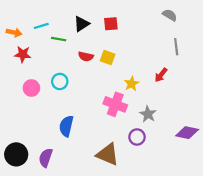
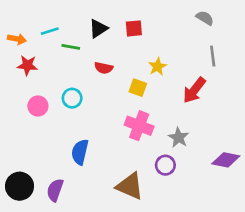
yellow square: (108, 58) -> (138, 88), moved
red arrow: (161, 75) -> (194, 90), size x1.5
yellow star: (132, 84) -> (157, 67), moved

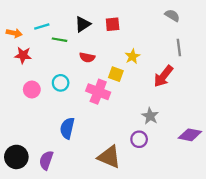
pink cross: (139, 126) -> (98, 92), moved

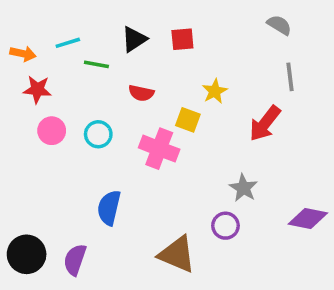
pink circle: (32, 90) -> (52, 131), moved

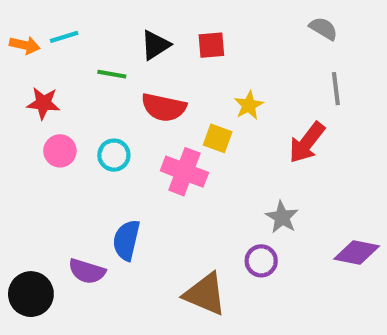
cyan line: (68, 43) -> (64, 37), moved
orange arrow: (23, 54) -> (25, 45), moved
red semicircle: (141, 93) -> (164, 107), size x1.5
purple semicircle: (75, 260) -> (87, 271), moved, turned -92

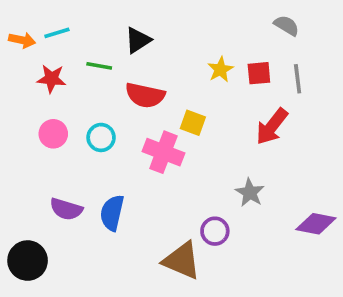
red square: (211, 45) -> (259, 73), moved
red star: (43, 103) -> (51, 79), moved
yellow star: (249, 105) -> (220, 70), moved
purple circle: (261, 261) -> (215, 231), moved
purple semicircle: (87, 271) -> (66, 209), moved

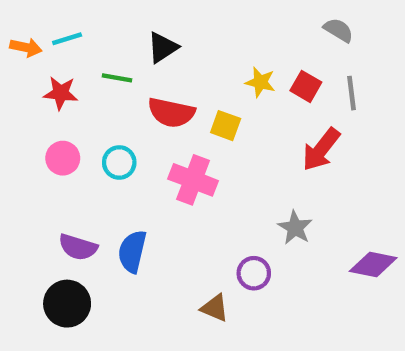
yellow star: (220, 70) -> (260, 82), turned -30
red square: (259, 73) -> (306, 86), turned 35
yellow square: (193, 123) -> (226, 126), moved
black circle: (28, 261) -> (67, 304), moved
brown triangle: (182, 261) -> (215, 308), size x0.6

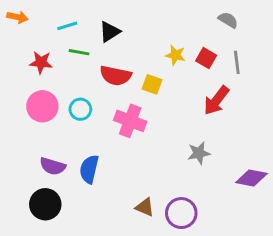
cyan line: (67, 39) -> (67, 26), moved
orange arrow: (26, 47) -> (18, 17), moved
pink circle: (63, 158) -> (42, 106), size x1.4
gray star: (295, 228) -> (199, 153), turned 30
purple circle: (254, 273) -> (181, 213), moved, size x1.4

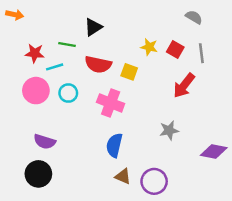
cyan line: (67, 26) -> (55, 67), moved
blue semicircle: (89, 169) -> (114, 145), moved

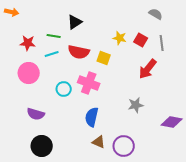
cyan line: (55, 67) -> (52, 54), moved
cyan circle: (68, 93) -> (64, 89), moved
black circle: (38, 174) -> (42, 146), moved

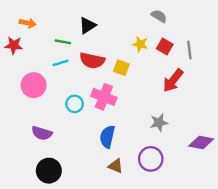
orange arrow: (12, 12) -> (28, 23), moved
gray semicircle: (156, 14) -> (159, 16), moved
red star: (28, 43) -> (14, 45), moved
purple circle: (124, 146) -> (151, 159), moved

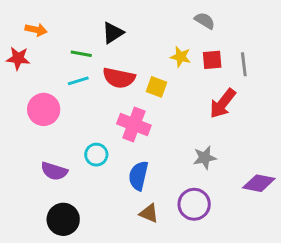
red square: (165, 46) -> (212, 60), turned -35
cyan circle: (75, 104) -> (96, 155), moved

